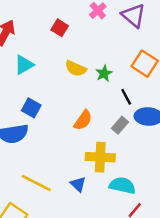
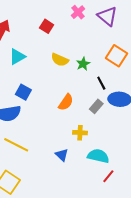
yellow cross: (100, 157) -> (80, 133), size x0.6
yellow line: (36, 183) -> (16, 145), moved

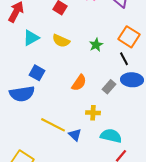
yellow semicircle: (60, 60) -> (61, 41), moved
black line: (101, 83) -> (124, 59), moved
yellow line: (16, 145) -> (53, 125), moved

